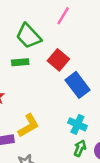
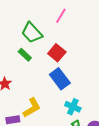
green rectangle: (20, 62) -> (25, 55), turned 48
blue rectangle: (77, 85) -> (60, 79), moved

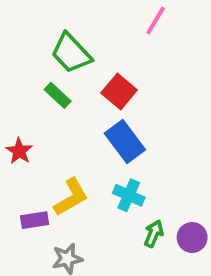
pink line: (61, 16) -> (156, 20), moved
cyan cross: (73, 107) -> (129, 195), moved

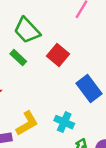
blue rectangle: (125, 141) -> (89, 89), moved

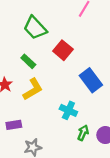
green rectangle: (18, 58) -> (28, 61), moved
yellow L-shape: (27, 123) -> (33, 89), moved

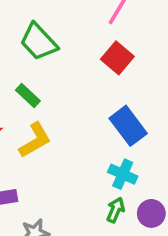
red square: (63, 50) -> (117, 58), moved
cyan cross: (68, 110) -> (123, 174), moved

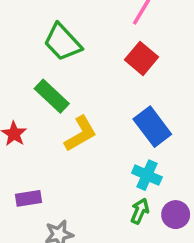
green rectangle: (28, 95) -> (52, 96), size x1.4
yellow L-shape: (35, 140) -> (81, 134), moved

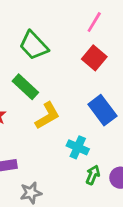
cyan cross: (147, 175) -> (78, 147), moved

